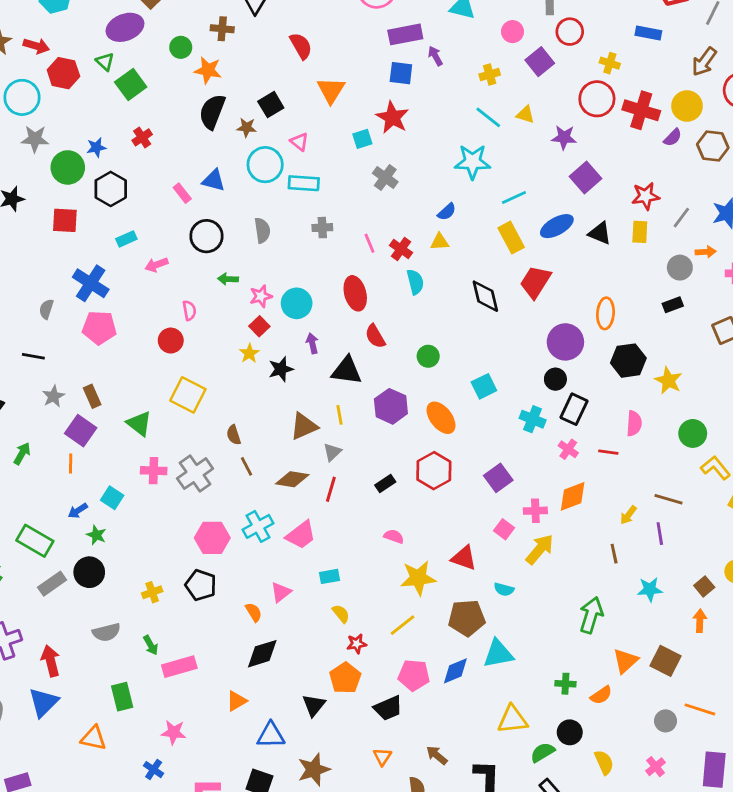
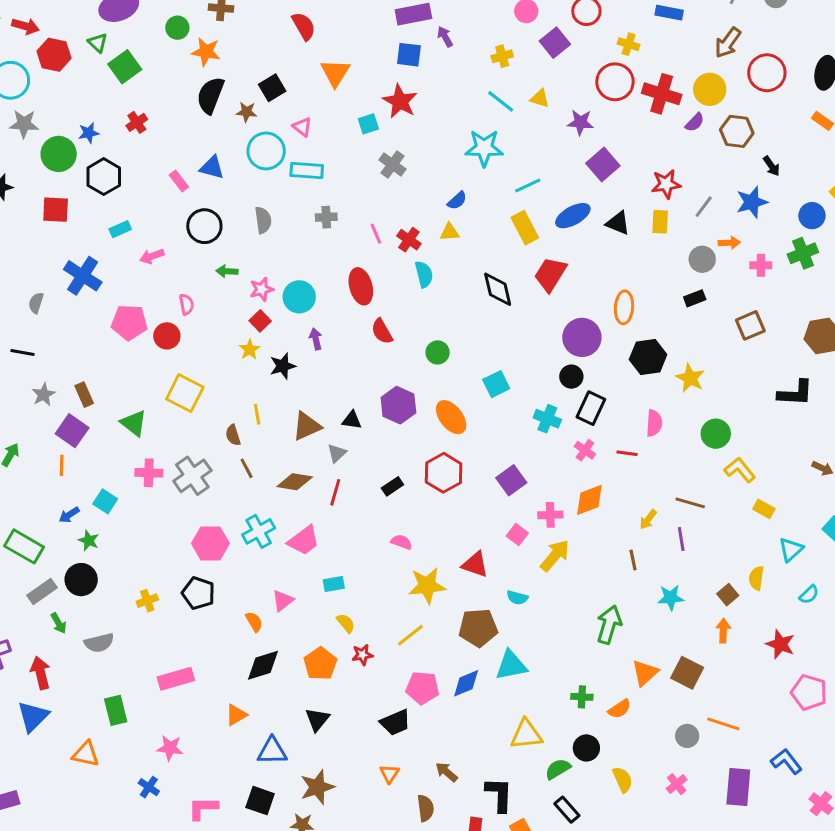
pink pentagon: (99, 328) -> (129, 322), moved
black triangle: (347, 371) -> (352, 420), moved, size x0.6
yellow line: (339, 415) -> (257, 414), moved
green arrow: (151, 645) -> (59, 623), moved
orange pentagon: (345, 678) -> (320, 664), moved

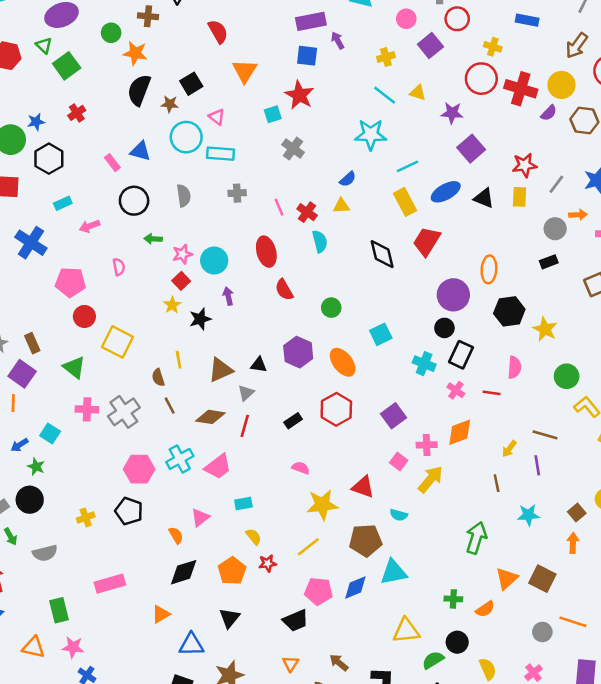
red circle: (167, 336) -> (84, 316), moved
pink star: (170, 748) -> (73, 647), moved

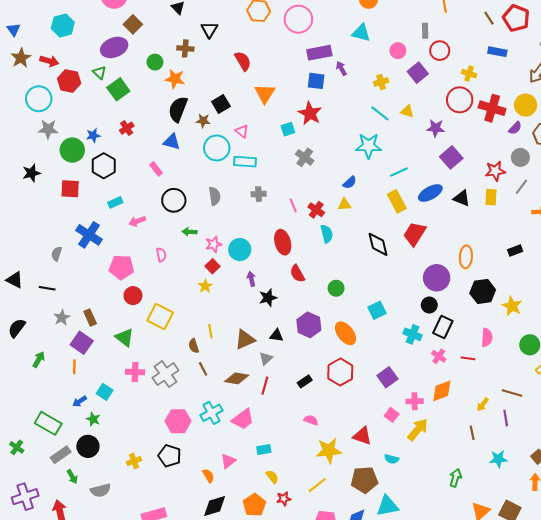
blue triangle: (140, 151) -> (172, 142), moved
gray circle: (555, 229) -> (520, 157), moved
black star: (200, 319) -> (268, 298), moved
green arrow: (476, 538) -> (455, 478), size x0.7

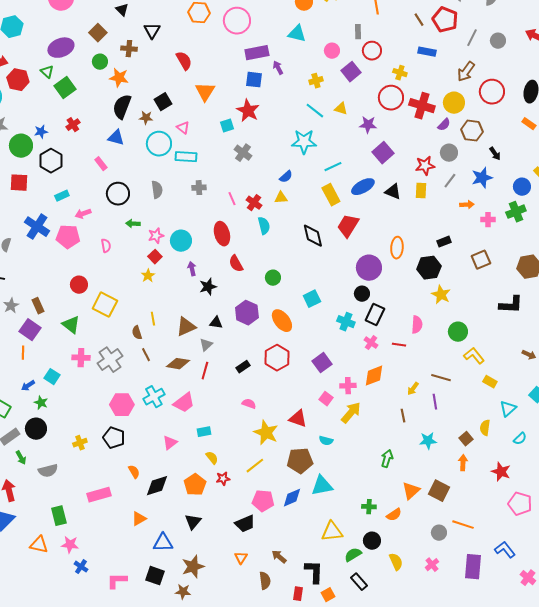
brown square: (133, 24) -> (98, 33), moved
pink pentagon: (121, 267) -> (68, 237), moved
black hexagon: (483, 291) -> (429, 268), moved
yellow star: (329, 451) -> (266, 433), turned 30
orange semicircle: (208, 476) -> (134, 472), moved

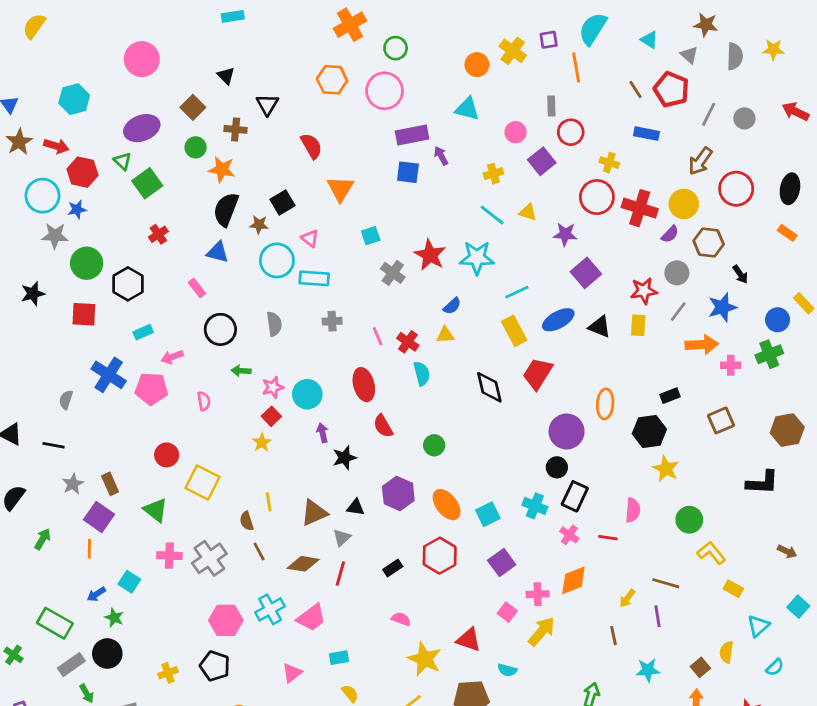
red star: (248, 111) -> (430, 255), moved
blue star: (41, 132) -> (77, 209), moved
orange arrow: (467, 205) -> (702, 345), size x1.6
cyan square: (312, 299) -> (488, 514), moved

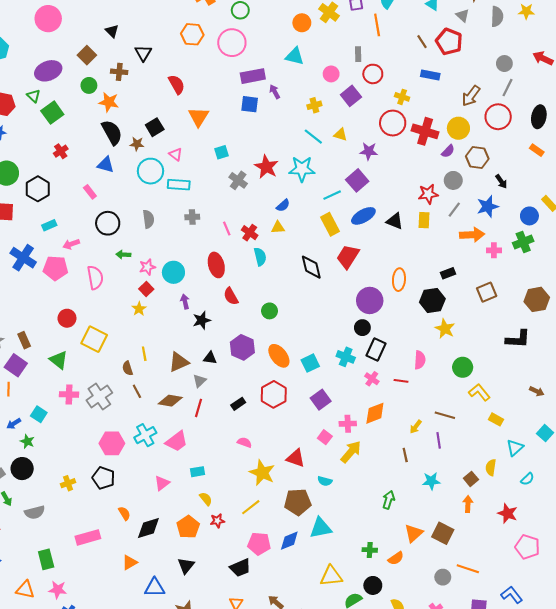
gray line: (709, 114) -> (508, 88), moved
black semicircle: (226, 209) -> (112, 132), turned 130
purple square: (586, 273) -> (357, 180), moved
pink semicircle: (204, 401) -> (95, 278), size x1.6

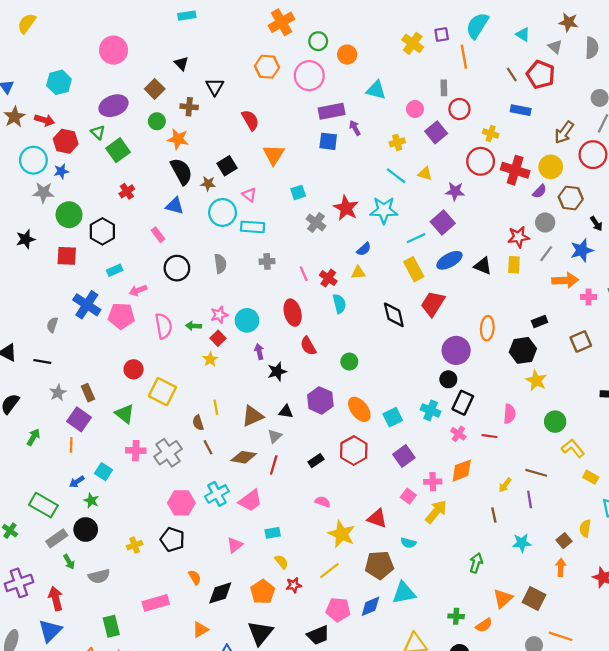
orange circle: (302, 23) -> (347, 55), moved
green arrow: (123, 255) -> (194, 326), moved
black triangle: (186, 566) -> (260, 633), size x1.4

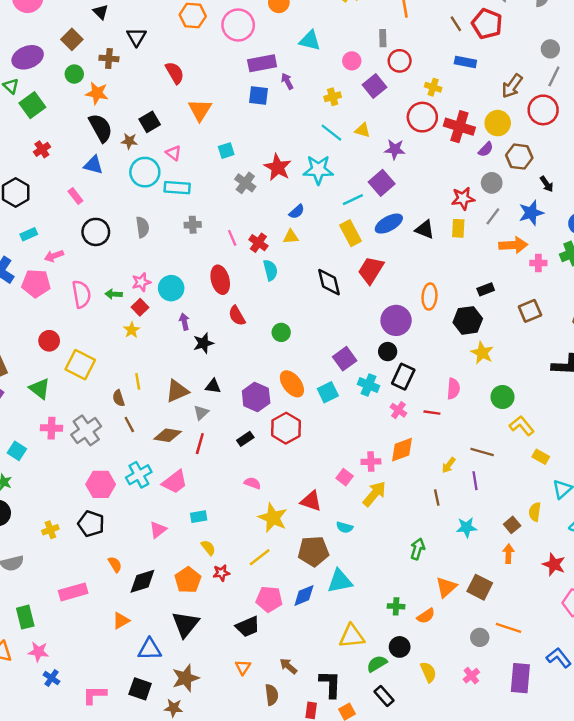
purple hexagon: (320, 400) -> (256, 397), moved
purple square: (404, 456) -> (345, 359), moved

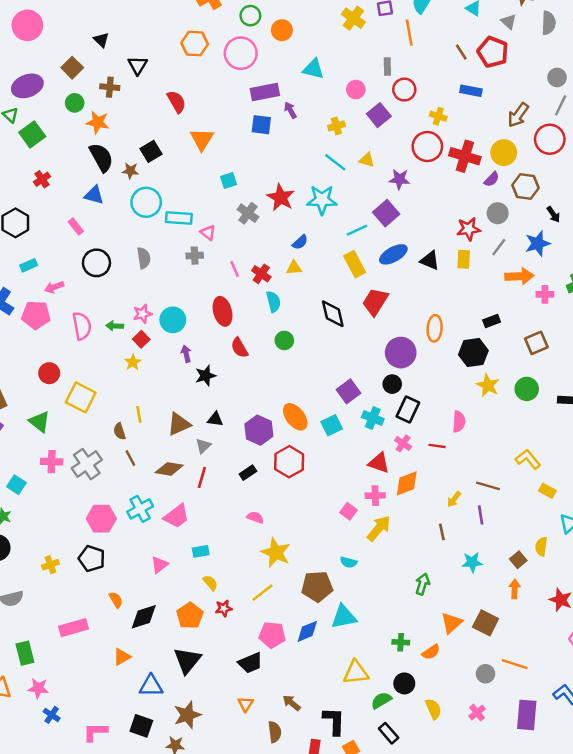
pink triangle: (174, 153) -> (208, 233), moved
green circle: (281, 332) -> (284, 340), moved
green circle: (502, 397) -> (527, 389), moved
red triangle: (311, 501) -> (379, 463), moved

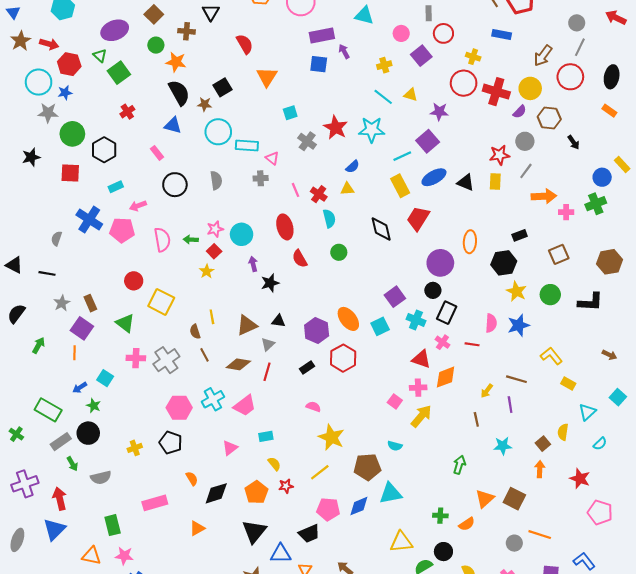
blue star: (538, 243) -> (519, 325), moved
blue triangle: (151, 686) -> (281, 554), moved

